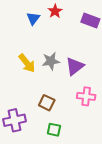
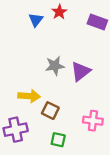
yellow arrow: (27, 63) -> (29, 96), moved, turned -48
pink cross: (86, 96) -> (93, 121), moved

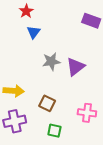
red star: (59, 12) -> (26, 11), moved
blue triangle: (36, 20) -> (34, 32), moved
yellow arrow: (29, 96) -> (14, 91), moved

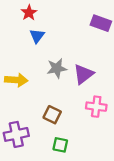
yellow arrow: (14, 91) -> (16, 80), moved
pink cross: (87, 113) -> (96, 107), moved

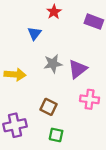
red star: (29, 13) -> (54, 12), moved

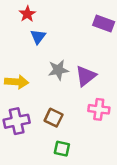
red star: (54, 12) -> (27, 14), moved
purple cross: (15, 125) -> (17, 121), moved

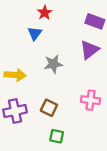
red star: (27, 14) -> (45, 13), moved
purple triangle: (86, 76) -> (89, 50), moved

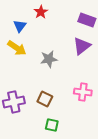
blue triangle: (35, 33) -> (20, 26), moved
yellow arrow: (15, 75) -> (17, 48), moved, turned 30

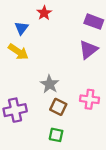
gray star: (49, 59) -> (50, 84), moved, turned -30
brown square: (45, 99) -> (58, 107), moved

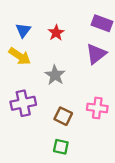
red star: (44, 13) -> (56, 33), moved
gray star: (50, 84) -> (55, 75), moved
purple cross: (15, 110) -> (23, 103), moved

